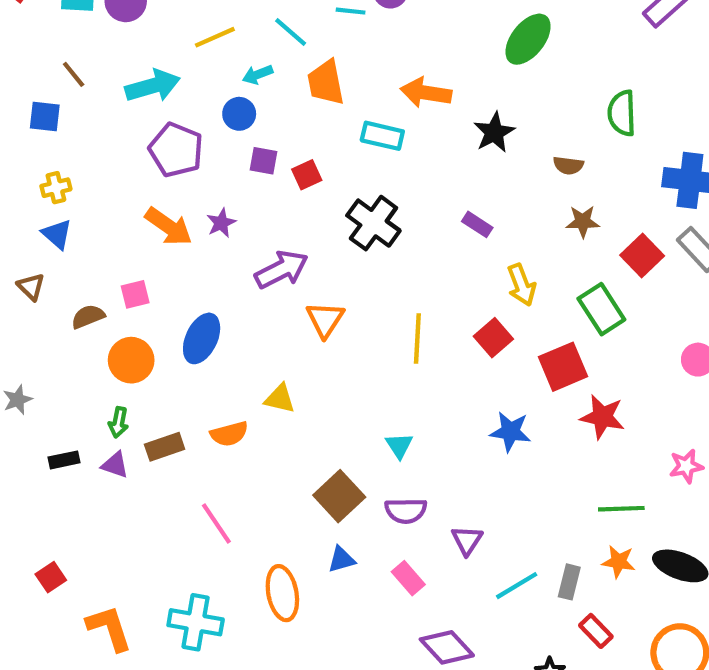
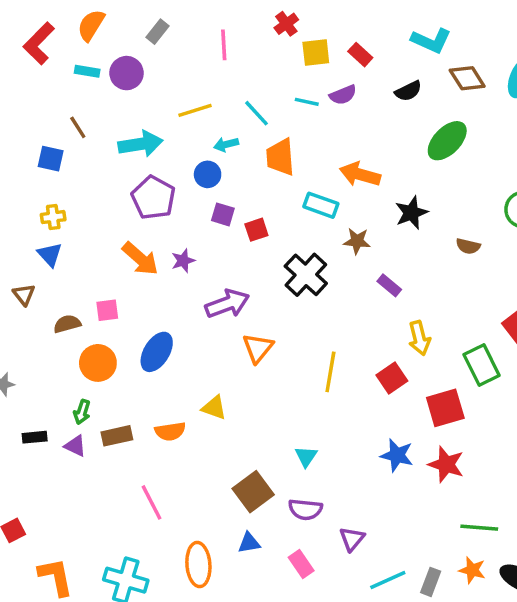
brown star: (583, 222) -> (357, 241), moved
red star: (602, 417) -> (446, 464), moved

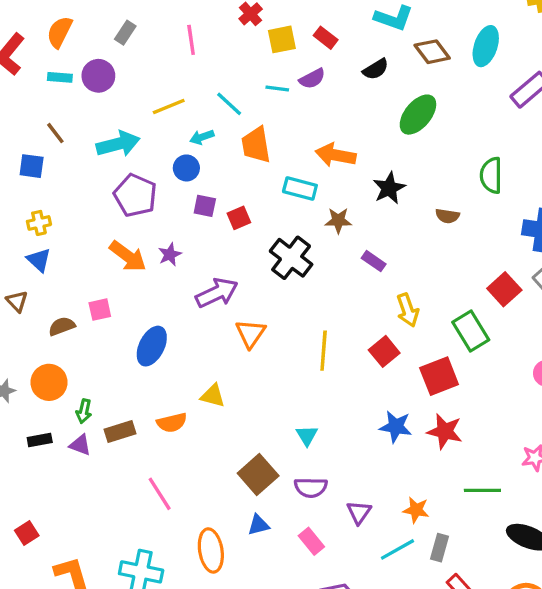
orange circle: (98, 363) -> (49, 382), moved
orange star: (472, 570) -> (416, 510), moved

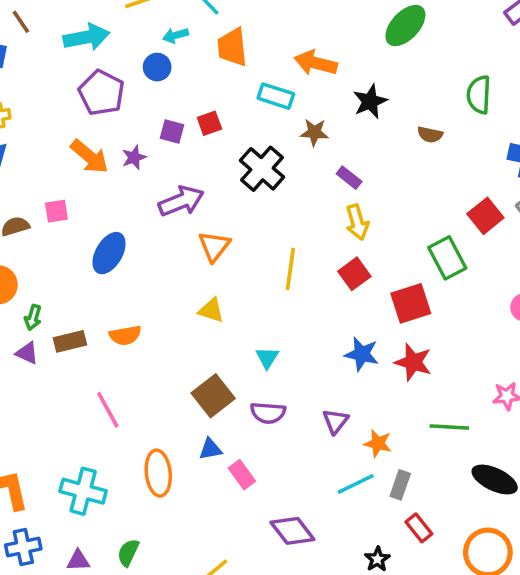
purple square: (205, 206) -> (172, 131), moved
yellow arrow: (408, 310) -> (357, 222), moved
yellow triangle: (213, 396) -> (211, 310), moved
purple triangle: (359, 512) -> (335, 421), moved
pink rectangle: (311, 541) -> (242, 475), moved

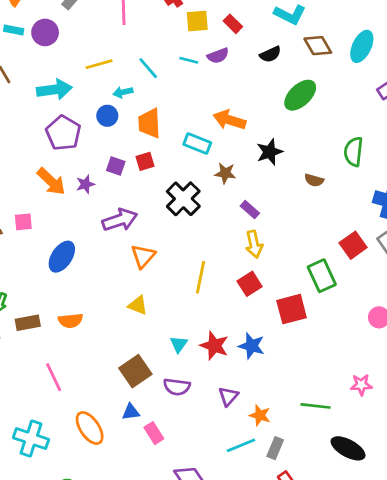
orange trapezoid: (232, 47) -> (149, 123), moved
red star: (413, 362) -> (214, 346), moved
orange ellipse: (158, 473) -> (90, 428), turned -32

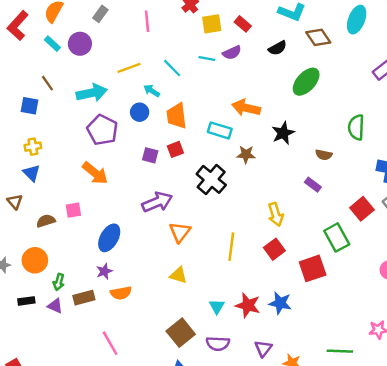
cyan rectangle: (14, 30) -> (52, 44), turned 35
cyan ellipse: (362, 46) -> (357, 20), moved
cyan arrow: (123, 92) -> (152, 91), turned 49
purple star: (85, 184) -> (104, 271), moved
purple rectangle: (250, 210) -> (313, 185), moved

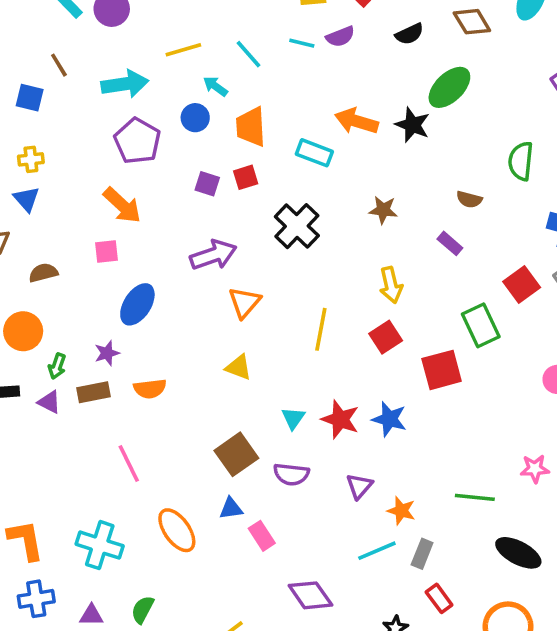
black star: (283, 133) -> (412, 125), moved, turned -30
brown star: (246, 154) -> (383, 210), moved
pink square: (73, 210) -> (106, 252), moved
purple star: (104, 271) -> (107, 353), moved

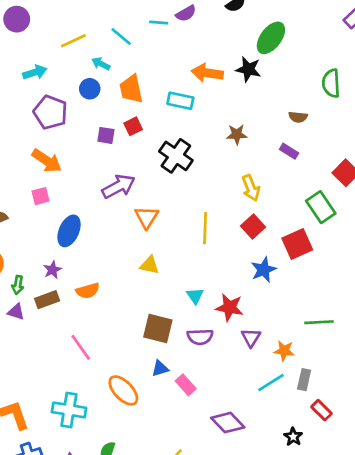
cyan arrow: (125, 84) -> (35, 72), size x0.7
red star: (340, 419) -> (230, 307), moved
blue star: (389, 419) -> (264, 270), moved, turned -30
brown square: (236, 454) -> (158, 329), turned -32
green line: (475, 497) -> (319, 322), moved

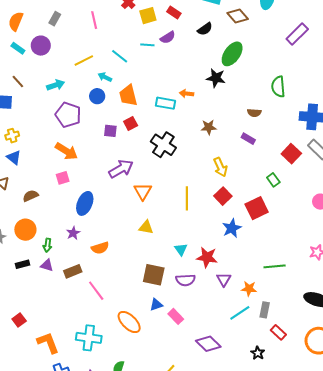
orange arrow: (207, 73) -> (186, 94), moved, size x0.6
green rectangle: (321, 207) -> (273, 180), size x0.6
brown rectangle: (47, 300) -> (73, 271), moved

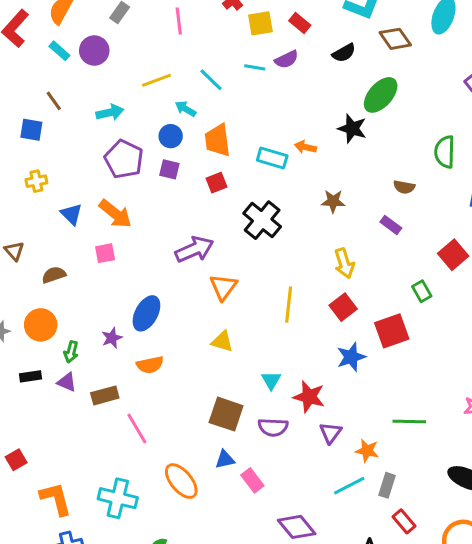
purple square: (110, 131) -> (169, 169), moved
blue triangle: (14, 157) -> (71, 214), moved
blue ellipse: (85, 203) -> (146, 313), moved

